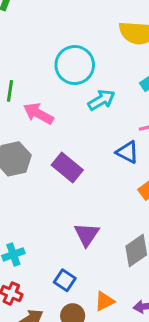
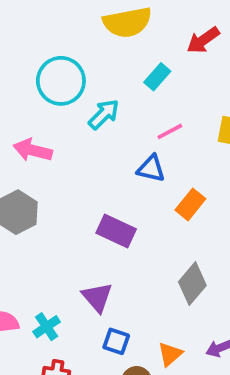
purple rectangle: (67, 168) -> (116, 231), moved
purple triangle: (87, 234) -> (97, 297), moved

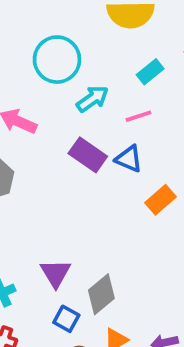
pink line: (170, 131) -> (139, 116), moved
purple rectangle: (116, 231) -> (88, 155), moved
gray diamond: (192, 284) -> (101, 294), moved

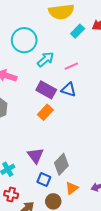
cyan rectangle: (150, 72) -> (78, 31), moved
orange rectangle: (161, 200) -> (45, 112), moved

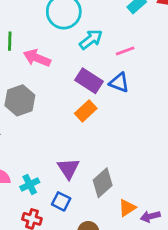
blue square: (44, 180) -> (61, 201), moved
orange triangle: (72, 188) -> (127, 208), moved

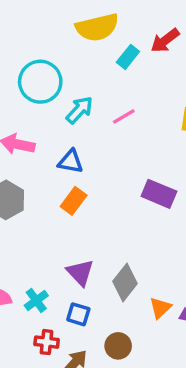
purple rectangle: (89, 81) -> (159, 194), moved
blue triangle: (119, 83) -> (71, 162), moved
orange rectangle: (86, 111) -> (74, 201), moved

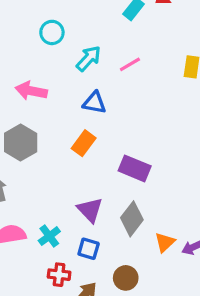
cyan circle: (40, 82) -> (52, 32), size x0.6
blue triangle: (71, 162) -> (94, 103), moved
purple rectangle: (159, 194) -> (135, 168), moved

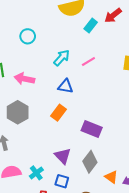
cyan circle: (52, 32) -> (28, 36), moved
orange triangle: (165, 242) -> (111, 177), turned -40

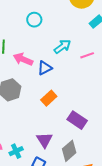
blue triangle: (65, 86) -> (45, 68), moved, turned -49

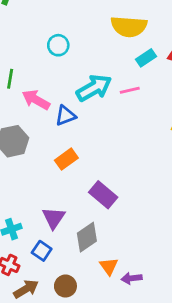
cyan arrow: (62, 47) -> (94, 88), size x1.4
pink line: (87, 55) -> (130, 90), moved

